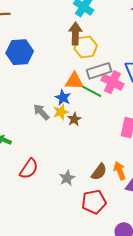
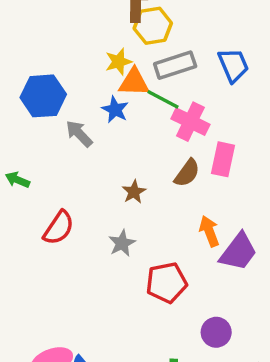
blue hexagon: (20, 52) -> (43, 96), moved
pink cross: (112, 82) -> (190, 122), moved
yellow star: (61, 112) -> (119, 62), moved
brown star: (74, 119) -> (134, 192), moved
brown semicircle: (99, 172) -> (187, 173), moved

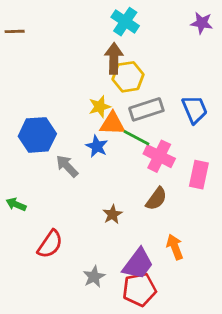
pink rectangle: (223, 159) -> (199, 175), moved
gray star: (122, 243) -> (94, 277), moved
purple trapezoid: (238, 252) -> (138, 264), moved

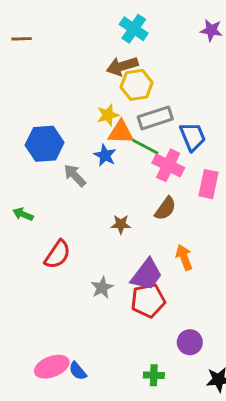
brown arrow: (114, 58) -> (122, 66), turned -108
blue trapezoid: (195, 109) -> (193, 137), moved
brown star: (112, 214) -> (121, 224), turned 30

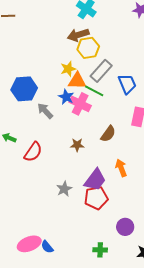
gray rectangle: (155, 118) -> (101, 71), turned -30
pink cross: (168, 165) -> (80, 104), moved
red semicircle: (58, 255) -> (33, 152), moved

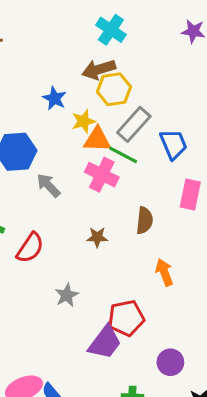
blue star: (66, 97) -> (54, 98), moved
brown semicircle: (108, 134) -> (144, 220), turned -30
purple trapezoid: (95, 180) -> (105, 342), moved
gray star: (64, 189) -> (67, 295), moved

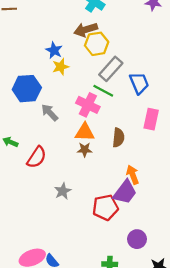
yellow star: (83, 121) -> (61, 67), moved
orange triangle: (97, 140) -> (85, 132), moved
purple trapezoid: (105, 342) -> (125, 192), moved

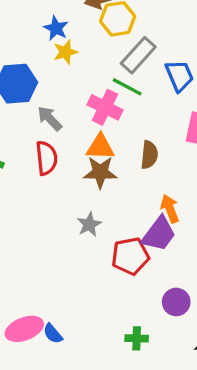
brown star: (85, 150) -> (100, 172), size x1.5
red semicircle: (37, 157) -> (46, 158), moved, turned -40
gray star: (63, 191) -> (89, 224), moved

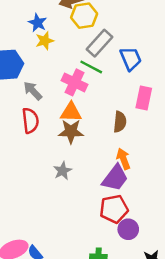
brown semicircle: (149, 155) -> (120, 122), moved
red pentagon: (130, 256) -> (114, 209), moved

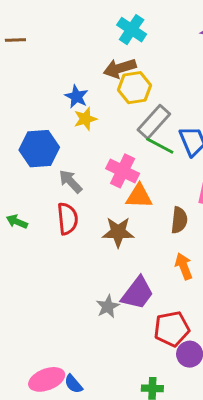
green line: (91, 67) -> (160, 146), moved
orange triangle: (71, 112) -> (139, 196), moved
gray star: (63, 171) -> (108, 306), moved
purple trapezoid: (115, 178) -> (137, 293), moved

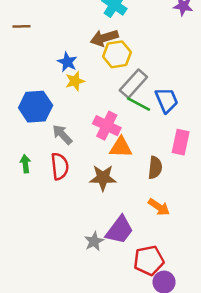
brown line: (15, 40) -> (22, 26), moved
green arrow: (17, 222) -> (25, 164), moved, turned 60
orange arrow: (184, 266) -> (159, 207), turned 145

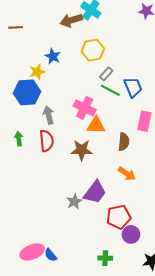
brown arrow: (104, 38) -> (71, 20), moved
yellow star: (75, 81) -> (37, 72), moved
gray rectangle: (133, 84) -> (106, 74), size x0.6
gray arrow: (62, 135) -> (49, 115), turned 30

